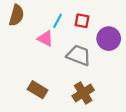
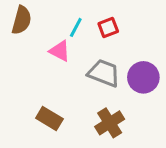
red square: (82, 21) -> (108, 27), turned -32
purple circle: (109, 39) -> (143, 77), moved

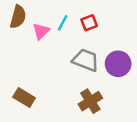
pink triangle: (60, 51) -> (41, 31), moved, turned 48
brown rectangle: (49, 118) -> (24, 98), moved

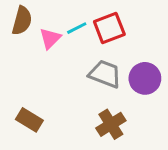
cyan line: (63, 23) -> (77, 28), turned 35
red square: (89, 23) -> (109, 28), size x1.5

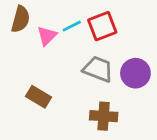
brown rectangle: (29, 120) -> (39, 97), moved
brown cross: (111, 124) -> (104, 116), turned 36

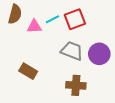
pink triangle: (47, 36) -> (34, 26), turned 42

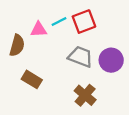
brown semicircle: (15, 14) -> (17, 45), moved
brown cross: (76, 85) -> (85, 95), turned 36

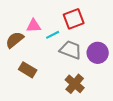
cyan line: (59, 22) -> (53, 35), moved
brown semicircle: (17, 45) -> (15, 40), turned -144

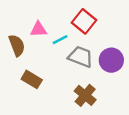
red square: (74, 19) -> (84, 21), turned -30
brown semicircle: (15, 40) -> (17, 45), turned 108

